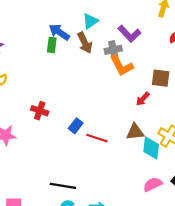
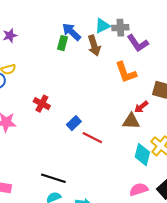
gray cross: (113, 50) -> (120, 28), moved
brown triangle: (135, 132) -> (131, 121), moved

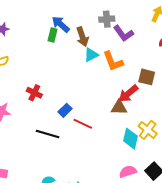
cyan triangle: (102, 26) -> (91, 55), moved
red arrow: (141, 107) -> (128, 94), size x1.5
black line: (53, 178) -> (48, 134), moved

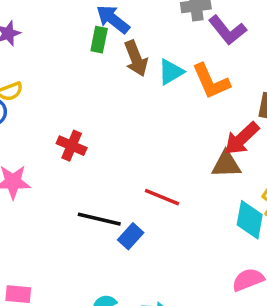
brown arrow: (82, 37) -> (136, 58), moved
blue rectangle: (65, 110) -> (131, 236), moved

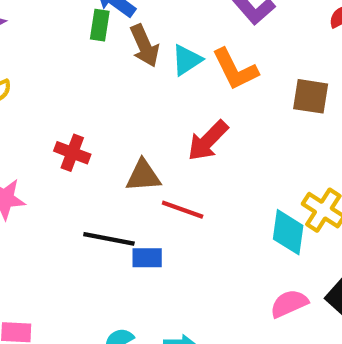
red arrow: (242, 138) -> (208, 141), moved
brown triangle: (226, 164) -> (143, 176), moved
blue rectangle: (131, 236) -> (147, 258), turned 50

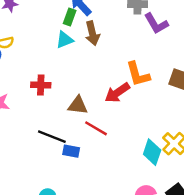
cyan triangle: (187, 60) -> (65, 40), moved
orange L-shape: (235, 69) -> (138, 74), moved
red cross: (72, 153) -> (41, 85), turned -30

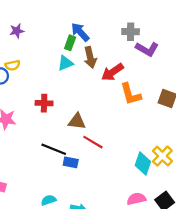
purple L-shape: (156, 24) -> (147, 49), turned -30
red arrow: (117, 93) -> (112, 72), moved

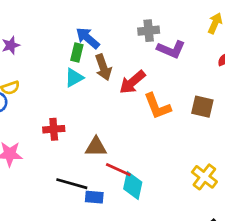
cyan diamond: (143, 164) -> (133, 186), moved

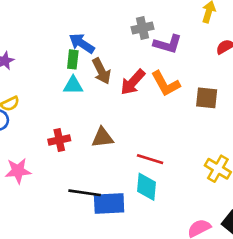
cyan triangle: (74, 78) -> (73, 85), turned 36
orange L-shape: (157, 106) -> (166, 84), moved
brown triangle: (96, 147) -> (103, 138), moved
red line: (118, 170) -> (150, 159), moved
blue rectangle: (94, 197) -> (109, 203), size x1.6

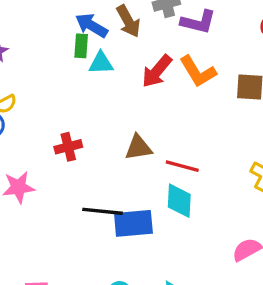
brown arrow: (101, 71) -> (128, 21), moved
cyan triangle: (73, 85) -> (101, 63), moved
brown triangle: (103, 138) -> (138, 148), moved

